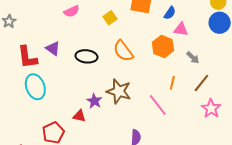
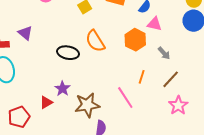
black ellipse: (86, 56) -> (68, 53), moved
brown star: (119, 91) -> (87, 105), moved, turned -30
red triangle: (79, 116) -> (46, 102), turned -48

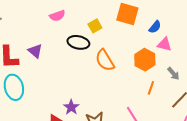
black ellipse: (68, 53) -> (78, 42), moved
orange line: (142, 77) -> (151, 88), moved

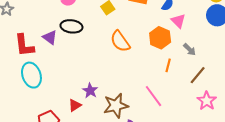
black ellipse: (78, 42) -> (71, 26), moved
pink triangle: (164, 44) -> (178, 21), turned 35

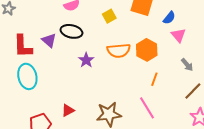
orange hexagon: (160, 38) -> (147, 50), moved
orange semicircle: (120, 41) -> (119, 51), turned -65
orange line: (168, 65) -> (154, 79), moved
purple star: (90, 91) -> (86, 60), moved

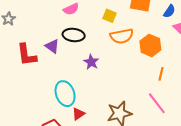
yellow square: (109, 16) -> (110, 16), turned -32
orange semicircle: (119, 51) -> (122, 36), moved
cyan ellipse: (27, 76) -> (65, 94), moved

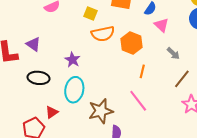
black ellipse: (74, 35) -> (39, 78), moved
cyan ellipse: (65, 94) -> (74, 90), moved, turned 30
red triangle: (78, 114) -> (52, 112), moved

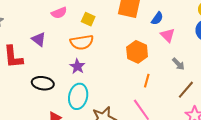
yellow square: (91, 14) -> (88, 19), moved
orange semicircle: (103, 34) -> (82, 42), moved
purple triangle: (33, 44) -> (39, 39), moved

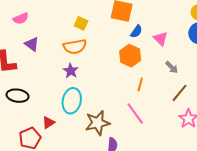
pink semicircle: (59, 13) -> (21, 18), moved
blue semicircle: (157, 18) -> (136, 31), moved
black ellipse: (43, 83) -> (18, 96), moved

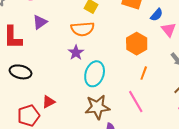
blue semicircle: (136, 31) -> (157, 15), moved
purple triangle: (32, 44) -> (40, 22), turned 42
cyan ellipse: (72, 101) -> (95, 74), moved

